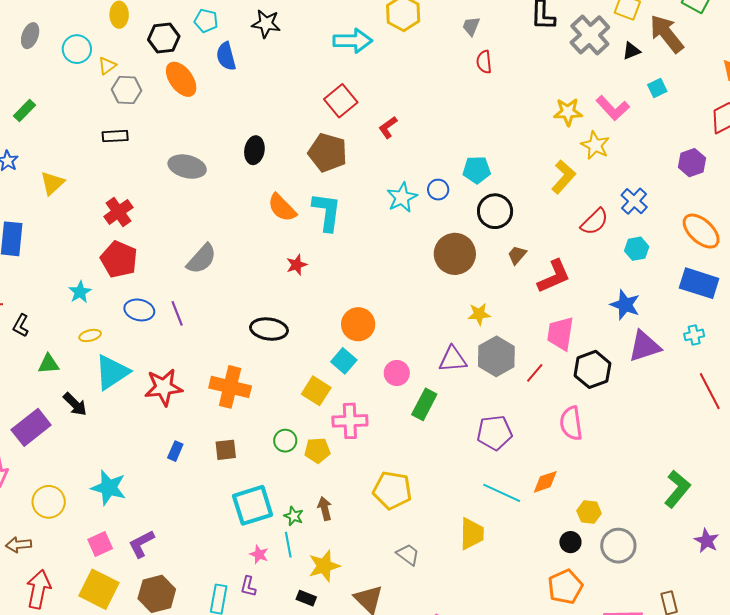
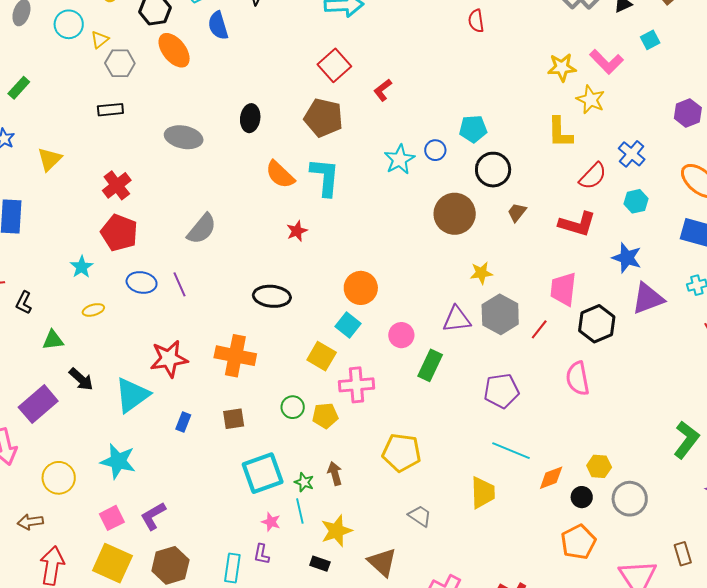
yellow L-shape: (563, 177) -> (560, 132), turned 140
red L-shape: (554, 276) -> (577, 224), moved, turned 42
cyan triangle: (112, 372) -> (132, 395), moved
orange diamond: (545, 482) -> (551, 478), moved

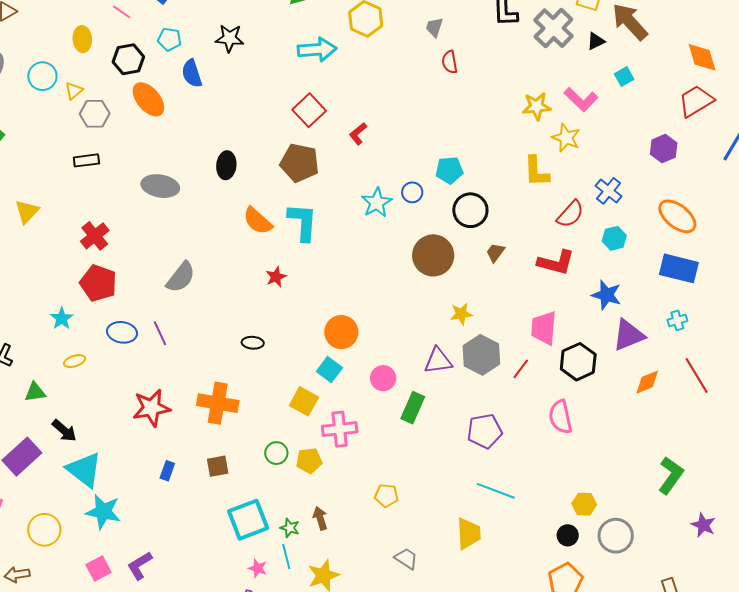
black ellipse: (272, 296) -> (253, 343), size x0.6
cyan triangle: (132, 395) -> (84, 470), moved, turned -45
yellow pentagon: (402, 452) -> (386, 495), size x0.6
orange diamond: (551, 478) -> (647, 382), moved

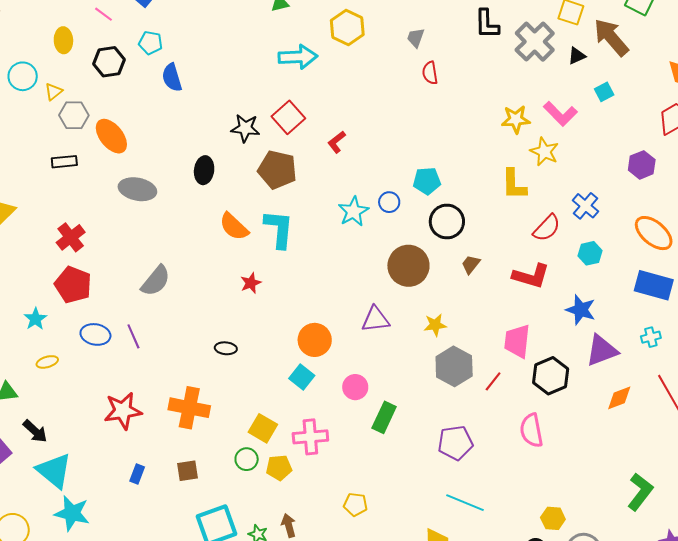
black star: (230, 38) -> (245, 128), moved
orange ellipse: (148, 99) -> (111, 136), moved
purple triangle: (438, 361) -> (375, 319), moved
yellow square: (304, 401) -> (263, 428), moved

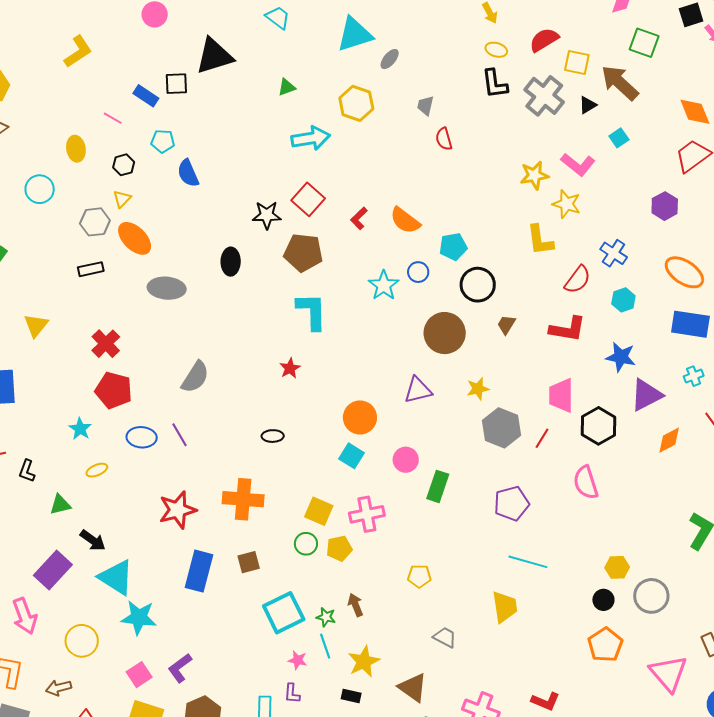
black hexagon: (109, 62) -> (124, 165), size x0.7
yellow triangle: (54, 92) -> (122, 199), moved
orange semicircle: (234, 227) -> (405, 221), moved
blue rectangle: (137, 474) -> (199, 571), size x2.0

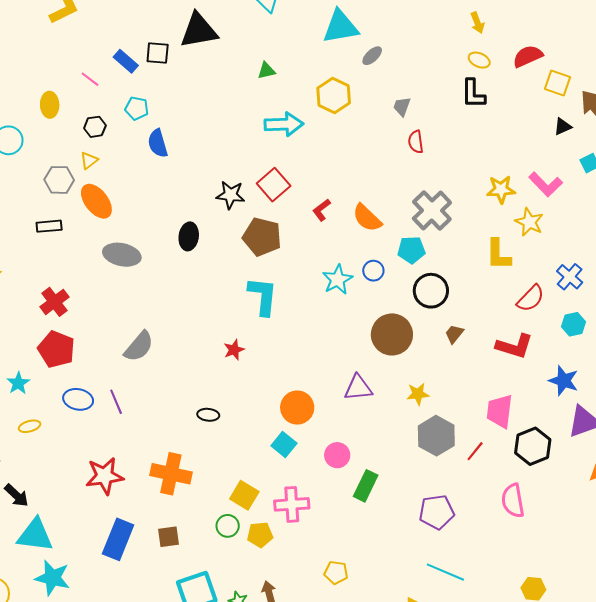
gray cross: (544, 96) -> (432, 210), moved
cyan triangle: (116, 577) -> (35, 535), turned -33

